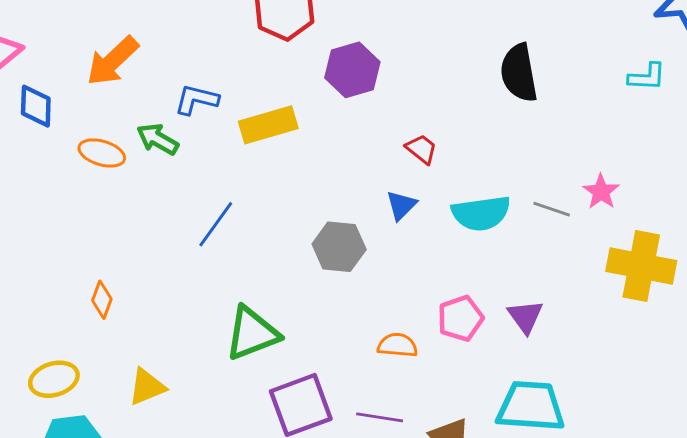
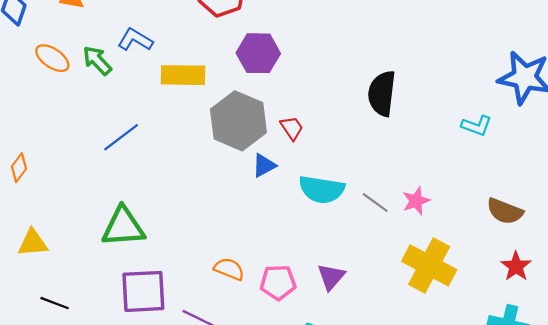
gray hexagon: (339, 247) -> (238, 121), moved, size x1.4
pink pentagon: (460, 318) -> (278, 282), moved

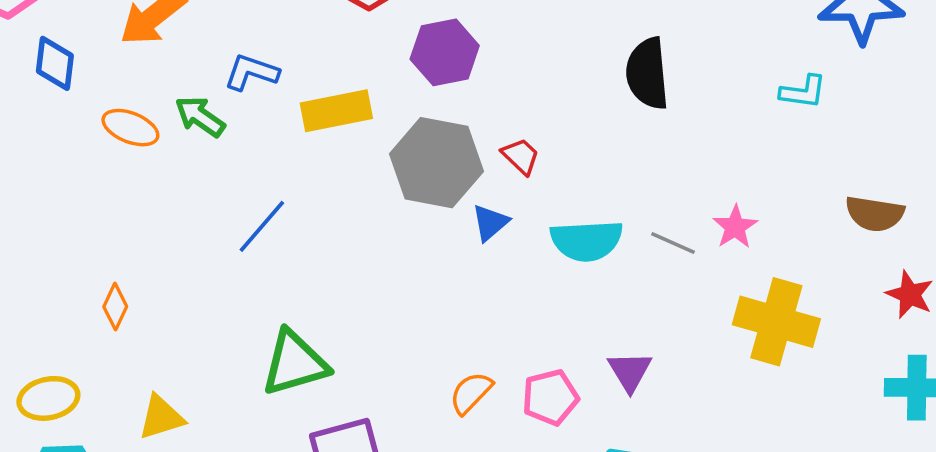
orange semicircle: (229, 269) -> (471, 393), turned -56

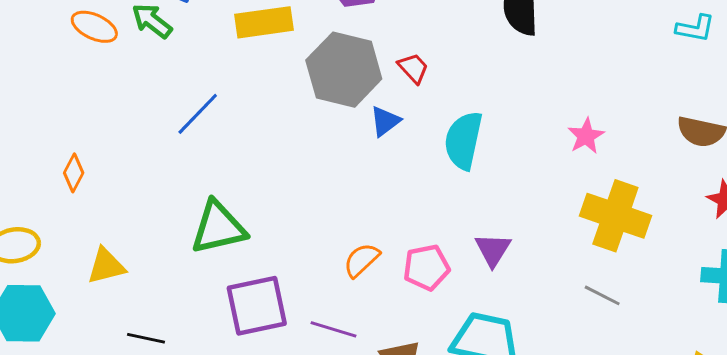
cyan L-shape: (803, 92) -> (695, 28), moved
cyan semicircle: (587, 241) -> (463, 140), turned 102
gray line: (673, 243) -> (602, 295), moved

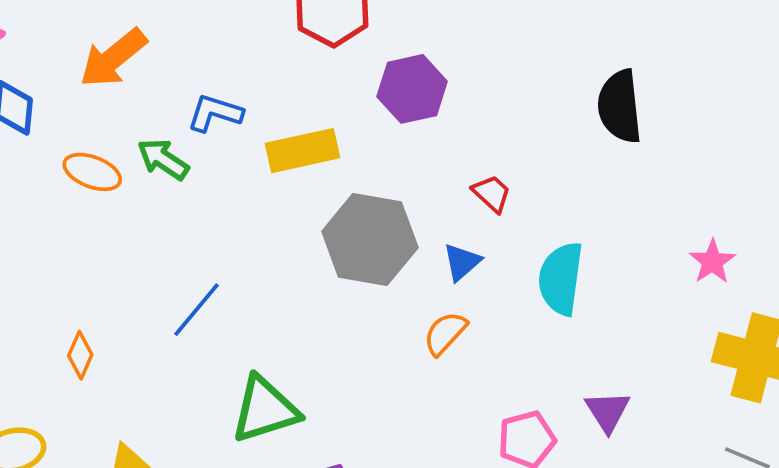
gray hexagon: (344, 70) -> (370, 239), moved
blue line: (198, 114) -> (197, 310), moved
orange semicircle: (362, 260) -> (445, 333), moved

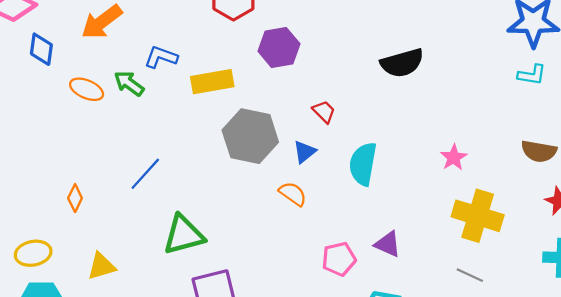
black semicircle: (620, 107) -> (402, 63), turned -102
orange semicircle: (445, 333) -> (293, 194), turned 80
purple triangle: (608, 411) -> (388, 244), turned -36

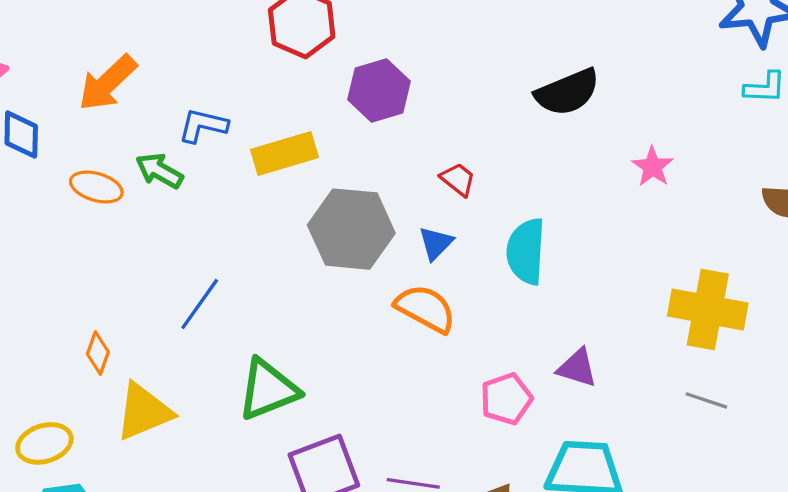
pink star: (454, 157) -> (653, 167), moved
orange semicircle: (293, 194) -> (425, 309), size x1.4
yellow triangle: (101, 266) -> (144, 412), moved, size x1.4

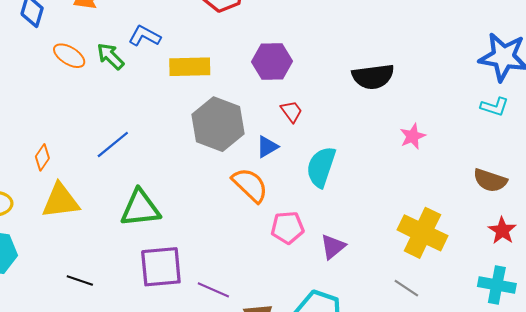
purple hexagon: (379, 90) -> (272, 62), moved
purple triangle: (577, 368) -> (333, 247), turned 48
pink pentagon: (506, 399) -> (287, 228), moved

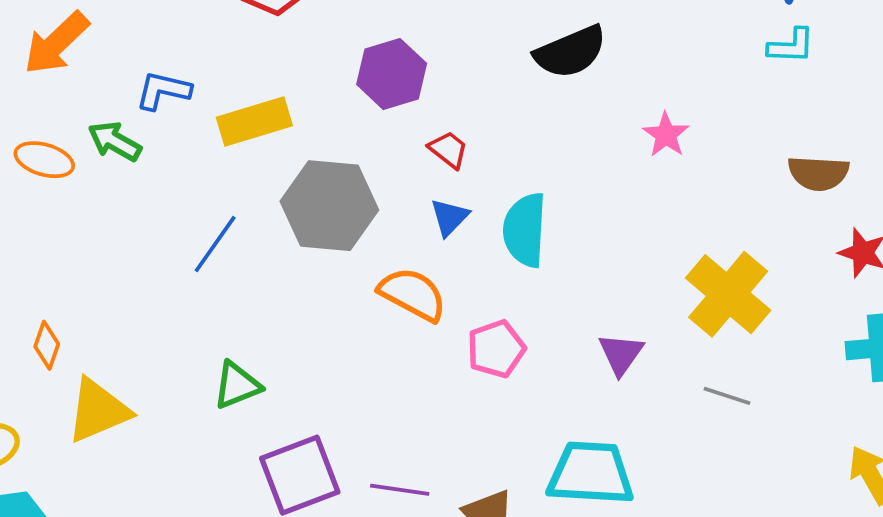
blue line: (113, 145) -> (215, 244), moved
blue triangle: (267, 147) -> (450, 217), moved
green triangle: (140, 208) -> (237, 385), size x0.7
yellow cross: (422, 233) -> (728, 294), turned 30
purple triangle: (333, 247) -> (621, 354), moved

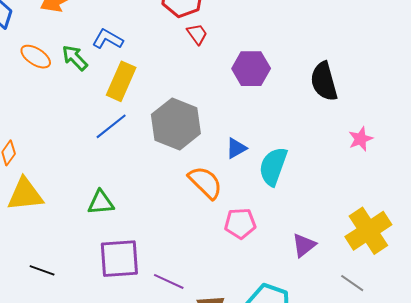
black semicircle: (570, 52) -> (324, 81), turned 81
purple hexagon: (392, 74) -> (251, 69), moved
yellow rectangle: (254, 121) -> (121, 81), moved, turned -66
red trapezoid: (448, 150) -> (197, 34), moved

